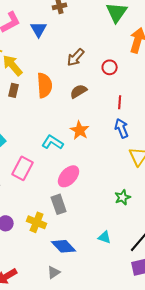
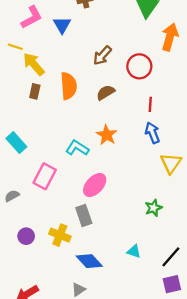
red circle: (110, 67) -> (139, 66), size x1.5

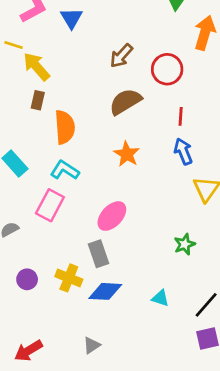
orange semicircle: (69, 86) -> (65, 127), moved
brown semicircle: (106, 92) -> (125, 102), size x1.4
cyan L-shape: (77, 148) -> (65, 170), moved
blue diamond: (89, 261) -> (105, 291), moved, turned -44

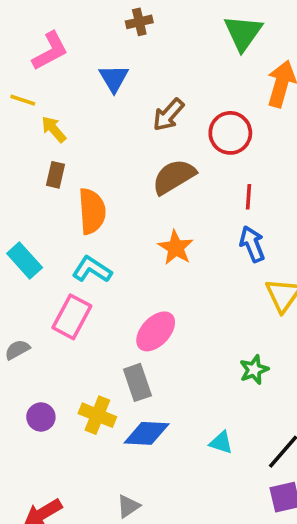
blue triangle: (71, 18) -> (114, 78), moved
yellow arrow: (36, 67) -> (54, 129), size x0.7

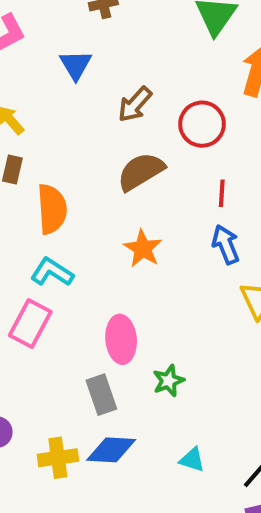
pink ellipse: (156, 331) -> (121, 339), turned -48
green star: (254, 370) -> (168, 381), moved
yellow cross: (97, 415) -> (58, 458), moved, turned -30

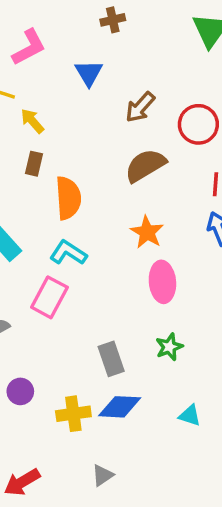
pink ellipse: (121, 339) -> (162, 282), moved

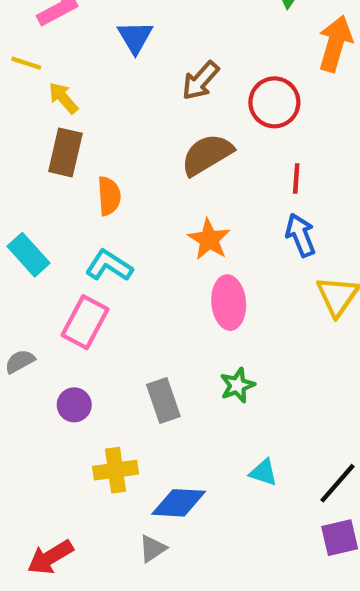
brown rectangle: (34, 164) -> (65, 152), size x1.5
orange semicircle: (68, 198) -> (109, 196), size x0.7
purple circle: (20, 391) -> (74, 405), moved
blue diamond: (120, 407) -> (179, 503), moved

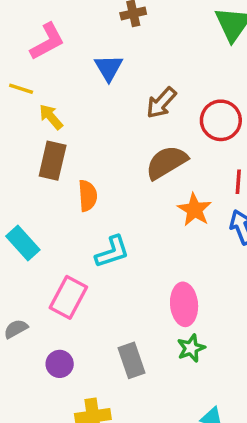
orange star: (209, 239) -> (195, 210), moved
cyan L-shape: (109, 266) -> (112, 252), moved, turned 129
pink ellipse: (229, 303) -> (184, 304), moved

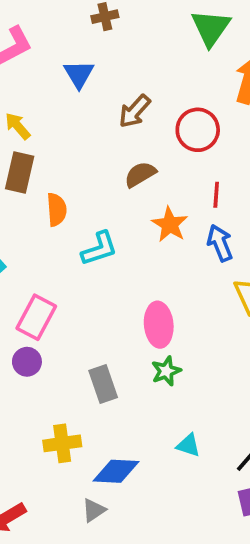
brown semicircle: (167, 162) -> (140, 174), size x0.7
cyan L-shape: (112, 252) -> (99, 249), moved
purple circle: (60, 364) -> (27, 362), moved

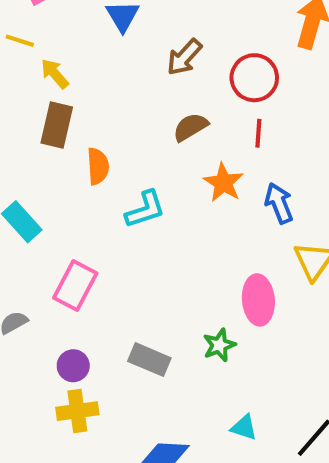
red line: (216, 195) -> (258, 133), moved
pink ellipse: (159, 325) -> (258, 300), moved
purple circle: (27, 362) -> (73, 366), moved
gray rectangle: (103, 384) -> (149, 360), turned -48
yellow cross: (62, 443) -> (77, 411), moved

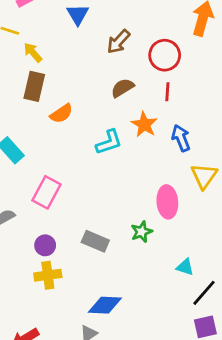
orange semicircle: (98, 166) -> (61, 114), turned 60
cyan L-shape: (145, 209) -> (109, 142), moved
cyan triangle: (244, 427) -> (185, 267), moved

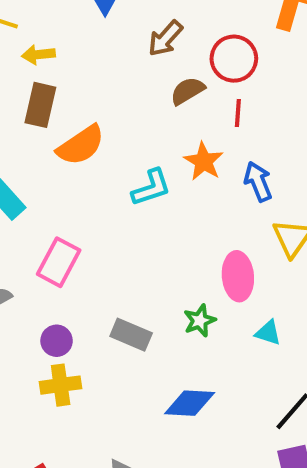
yellow arrow: (33, 52) -> (38, 55), turned -55
brown semicircle: (123, 88) -> (188, 91), moved
orange semicircle: (61, 114) -> (81, 145), size x1.4
cyan triangle: (185, 267) -> (268, 333), moved
blue diamond: (105, 305) -> (190, 403), moved

